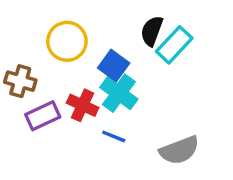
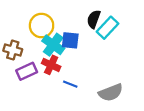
blue square: (114, 66) -> (70, 40), turned -30
cyan cross: (119, 93) -> (53, 45), moved

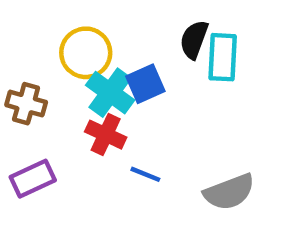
cyan rectangle: (108, 28) -> (223, 57), turned -40
blue square: (70, 40) -> (145, 84), turned -30
purple rectangle: (27, 71) -> (33, 179), moved

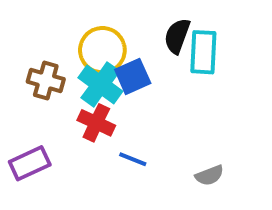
yellow circle: (86, 53) -> (102, 50), moved
brown cross: (26, 104) -> (46, 80), moved
gray semicircle: (229, 192) -> (209, 175), size x0.6

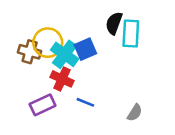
yellow circle: (102, 50) -> (48, 43), moved
purple rectangle: (30, 163) -> (43, 105), moved
gray semicircle: (209, 175) -> (135, 113), turned -36

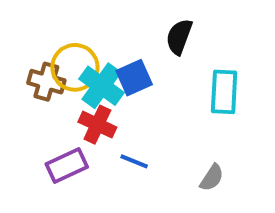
cyan rectangle: (131, 34) -> (224, 92), moved

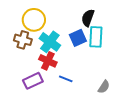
yellow circle: (75, 67) -> (34, 20), moved
blue square: (134, 78) -> (78, 38), moved
cyan rectangle: (224, 92) -> (96, 37), moved

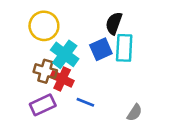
brown cross: (23, 40) -> (45, 71), moved

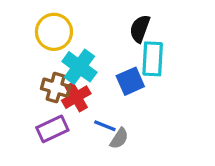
blue square: (101, 49) -> (130, 81), moved
red cross: (62, 79) -> (76, 97), turned 35
gray semicircle: (135, 113) -> (119, 138), moved

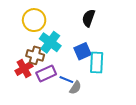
cyan rectangle: (153, 59) -> (97, 62), moved
red cross: (76, 97) -> (24, 68), moved
purple rectangle: (52, 129) -> (46, 74), moved

